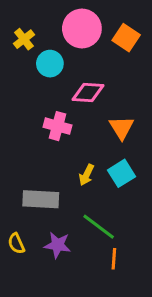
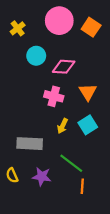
cyan circle: (50, 64) -> (36, 56), moved
pink cross: (58, 126) -> (54, 96), moved

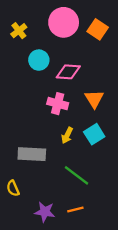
purple star: (42, 176) -> (45, 212), moved
orange line: (82, 186) -> (75, 210), moved, turned 72

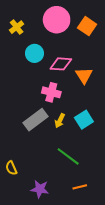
orange triangle: (94, 99) -> (84, 75), moved
gray rectangle: (32, 154) -> (36, 120), moved, turned -40
orange line: (75, 210) -> (80, 187), moved

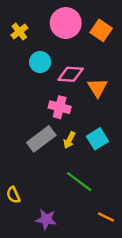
orange line: (80, 187) -> (106, 217), moved, turned 40

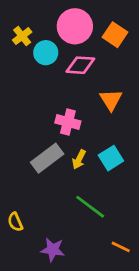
cyan circle: (40, 62) -> (46, 53), moved
pink diamond: (71, 74) -> (80, 65), moved

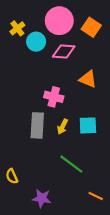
orange triangle: (111, 100) -> (88, 79), turned -36
gray rectangle: (47, 158) -> (37, 125), turned -50
cyan square: (111, 158) -> (88, 125), turned 30

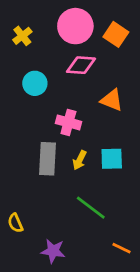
cyan circle: (36, 42) -> (35, 83), moved

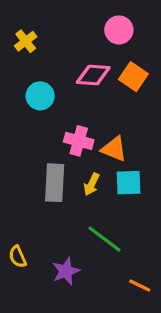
pink circle: (75, 26) -> (119, 30), moved, size x0.7
orange square: (116, 34) -> (133, 77), moved
orange triangle: (112, 100) -> (114, 149), moved
purple star: (53, 251) -> (66, 271), moved, turned -30

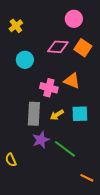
orange triangle: (114, 149) -> (72, 81), moved
yellow arrow: (92, 184) -> (57, 115), turned 32
purple star: (66, 271) -> (41, 140), moved

